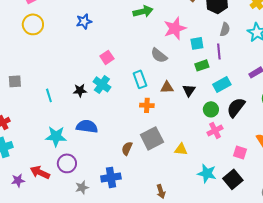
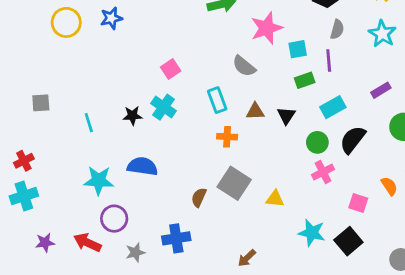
blue star: (84, 21) -> (111, 18), moved
gray square: (152, 138) -> (234, 183), turned -30
red arrow: (40, 172) -> (87, 243), moved
brown arrow: (161, 191) -> (247, 258), turned 64

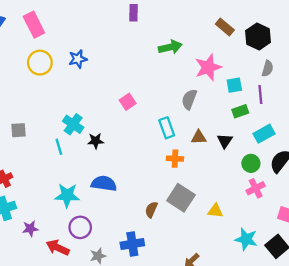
gray semicircle: (244, 66) -> (189, 99), turned 72
cyan cross: (164, 107) -> (73, 124), moved
purple star: (45, 243) -> (30, 229), moved

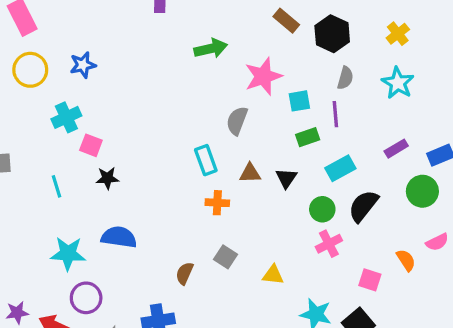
pink square: (128, 102) -> (91, 145), moved, turned -35
cyan cross: (73, 124) -> (66, 117), moved, turned 30
gray square: (181, 198) -> (226, 257), size x0.6
purple star: (30, 229) -> (17, 313), moved

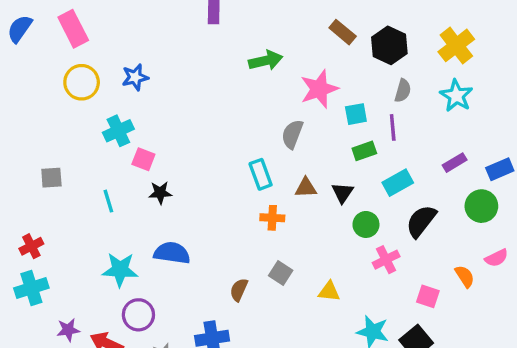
yellow cross: (398, 34) -> (456, 45), size x1.5
green circle: (322, 209) -> (366, 224), moved

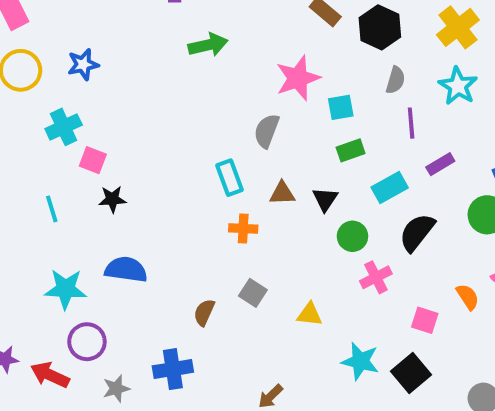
green arrow: (266, 61) -> (208, 45), moved
purple line: (393, 127) -> (411, 123), moved
purple rectangle: (455, 163) -> (440, 164), moved

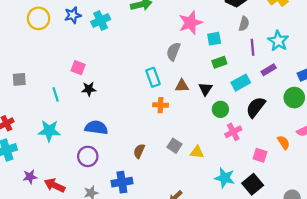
cyan star: (458, 86) -> (278, 41), moved
cyan cross: (64, 127) -> (101, 21), moved
cyan star: (66, 289) -> (49, 131), moved
gray square: (253, 293) -> (174, 146), moved
purple circle: (87, 342) -> (88, 156), moved

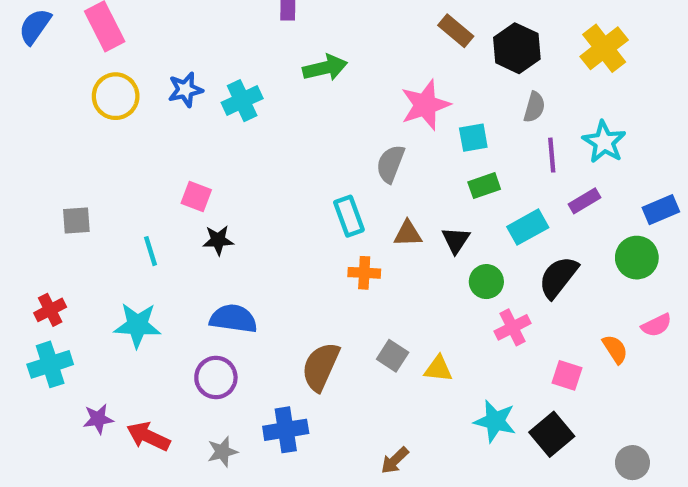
brown semicircle: (139, 151) -> (321, 367), size x1.6

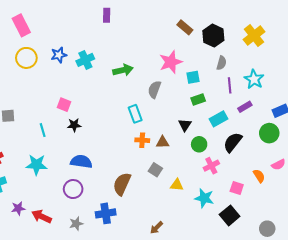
green arrow: (325, 68) -> (123, 70), moved
brown triangle: (408, 234) -> (163, 142), moved
gray square: (393, 356) -> (155, 170), moved
cyan star: (495, 421) -> (204, 198), moved

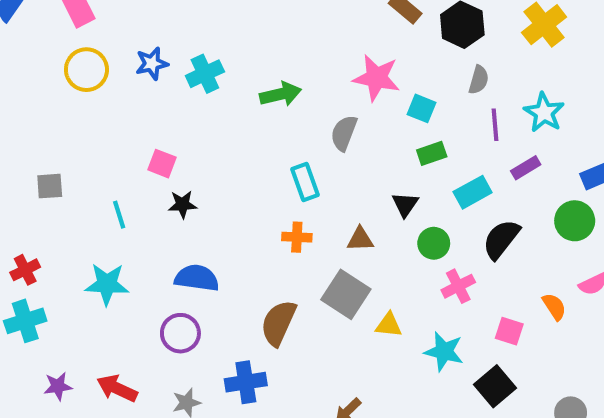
pink star: (171, 62) -> (377, 78), turned 30
cyan square: (193, 77) -> (421, 108), turned 32
orange cross: (142, 140) -> (297, 237), moved
gray square: (155, 170) -> (346, 294), size x1.6
purple star: (18, 208) -> (58, 386), moved

